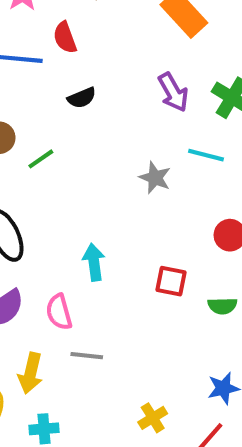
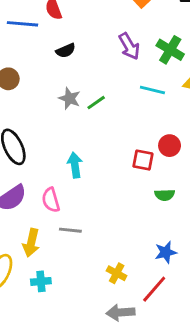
green line: (41, 159) -> (96, 103), moved
gray star: (155, 178) -> (70, 98), moved
red square: (171, 281) -> (143, 160), moved
yellow cross: (153, 418) -> (117, 273), turned -30

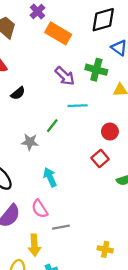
cyan line: (152, 90) -> (78, 106), moved
gray star: (70, 98) -> (30, 142), moved
red circle: (170, 146) -> (110, 132), moved
red square: (143, 160) -> (100, 158), turned -35

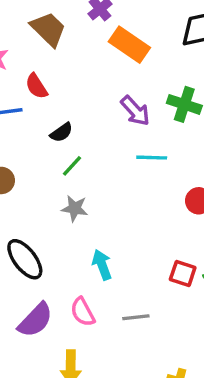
green line: (52, 126) -> (72, 166), moved
red square: (100, 158) -> (183, 273), moved, turned -35
gray line: (61, 227) -> (136, 317), moved

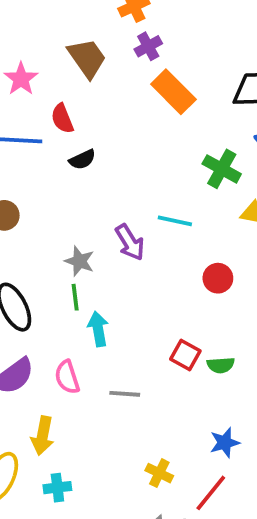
purple arrow: (135, 111) -> (130, 242), moved
black semicircle: (61, 132) -> (82, 160), moved
green line: (72, 166) -> (75, 297), moved, turned -60

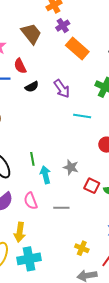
purple arrow: (130, 242) -> (62, 89), moved
gray star: (79, 261) -> (71, 167), moved
cyan cross: (57, 488) -> (29, 259), size x1.6

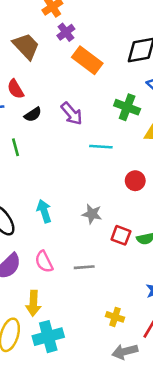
green line: (32, 159) -> (16, 147), moved
cyan arrow: (45, 175) -> (44, 211), moved

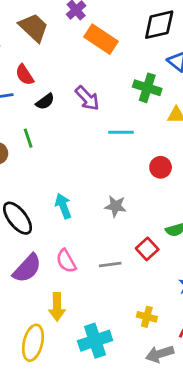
red square: (121, 235) -> (147, 249), moved, turned 30
cyan cross: (48, 337) -> (95, 341), moved

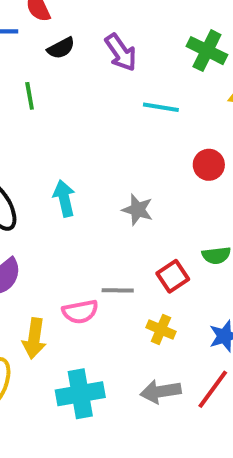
pink semicircle: (66, 261) -> (80, 312), moved, turned -80
yellow cross: (147, 317) -> (161, 329), moved
gray arrow: (160, 354) -> (161, 392), moved

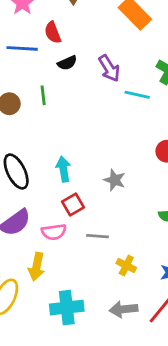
cyan line: (161, 107) -> (137, 95), moved
red square: (173, 276) -> (73, 205), moved
pink semicircle: (80, 312) -> (54, 232), moved

